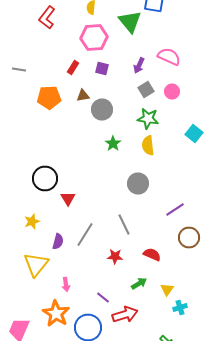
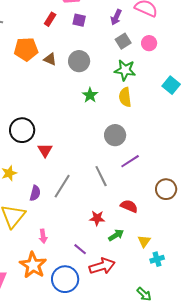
brown triangle: (83, 96) -> (50, 59), moved, turned 32
purple line: (175, 210) -> (130, 161), moved
red star: (115, 256) -> (97, 218), moved

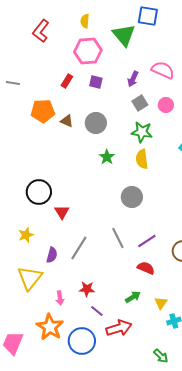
purple line: (130, 161) -> (147, 241), moved
red star: (97, 218) -> (87, 289), moved

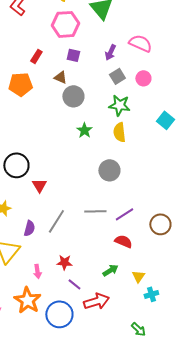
red rectangle: (67, 81) -> (36, 56), moved
brown triangle: (67, 121) -> (60, 77), moved
gray line: (118, 238) -> (95, 211), turned -65

